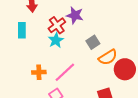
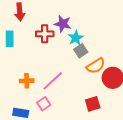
red cross: (57, 25) -> (45, 34), turned 36
cyan star: (56, 40) -> (76, 38), moved

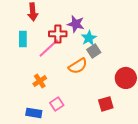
orange semicircle: (96, 66) -> (78, 66), moved
orange cross: (27, 81) -> (40, 81), turned -32
pink line: (53, 81) -> (49, 48), moved

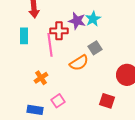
cyan star: (89, 38) -> (93, 19), moved
pink line: (49, 48) -> (50, 45), turned -55
red square: (106, 104) -> (107, 101), turned 35

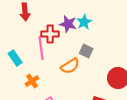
cyan rectangle: (24, 36) -> (15, 58), moved, turned -35
gray square: (95, 48) -> (86, 51), turned -32

